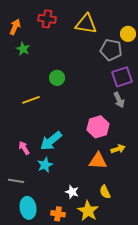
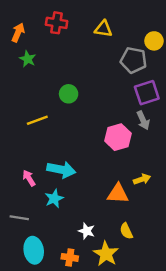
yellow triangle: (86, 24) -> (103, 29), size x0.7
pink hexagon: (98, 127) -> (118, 137), moved
cyan arrow: (51, 141) -> (61, 170), turned -130

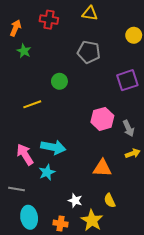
yellow triangle: (103, 29) -> (90, 13), moved
gray pentagon: (134, 60) -> (89, 52), moved
gray arrow: (143, 120) -> (128, 128), moved
pink arrow: (29, 178) -> (25, 154), size x1.5
yellow arrow: (142, 179) -> (133, 153), moved

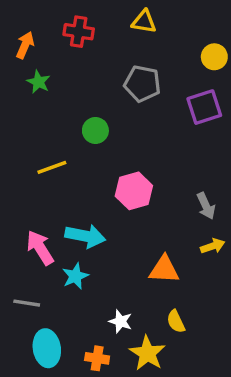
purple square: (127, 80) -> (204, 107), moved
pink hexagon: (102, 119) -> (134, 191), moved

